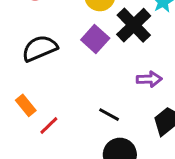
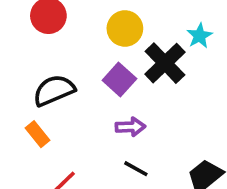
purple arrow: (149, 79) -> (130, 127), moved
orange rectangle: (26, 105) -> (37, 134), moved

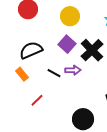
black cross: (165, 63) -> (92, 50), moved
black line: (136, 169) -> (54, 73), moved

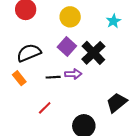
black line: (54, 73) -> (53, 77), turned -32
red line: (37, 100) -> (45, 108), moved

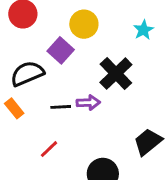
purple square: (67, 46) -> (61, 50), moved

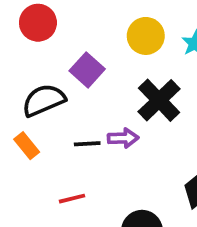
yellow circle: (84, 24) -> (146, 36), moved
red line: (49, 149) -> (72, 199), turned 30

